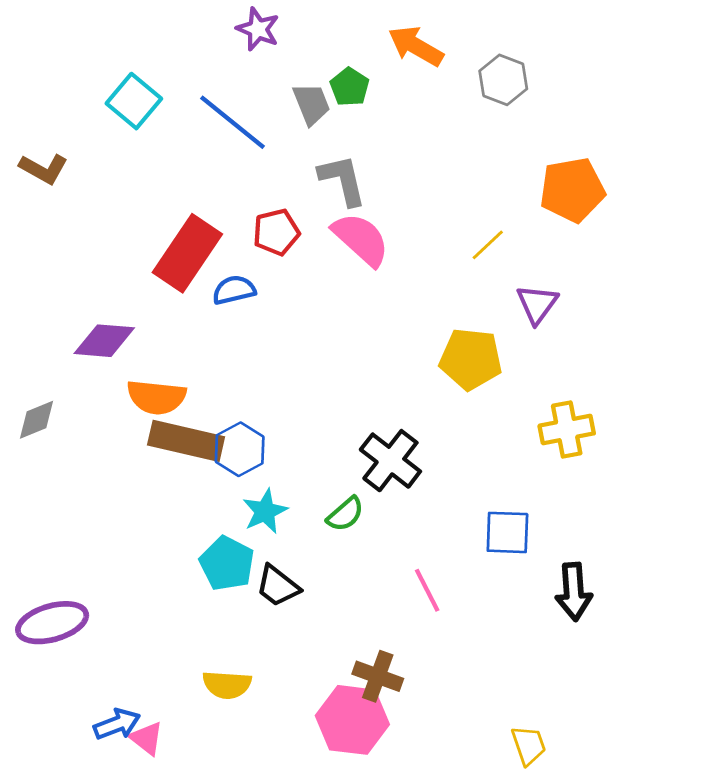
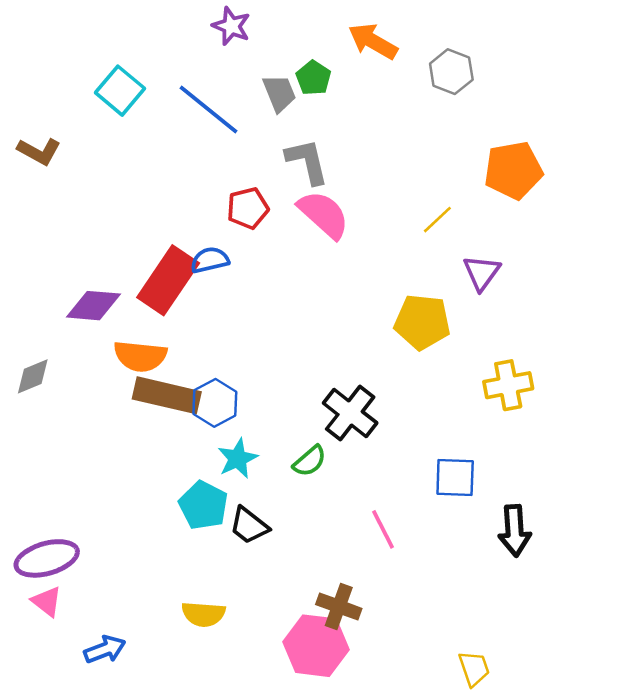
red rectangle: (187, 253) -> (168, 280), moved
pink triangle: (147, 738) -> (47, 601), moved

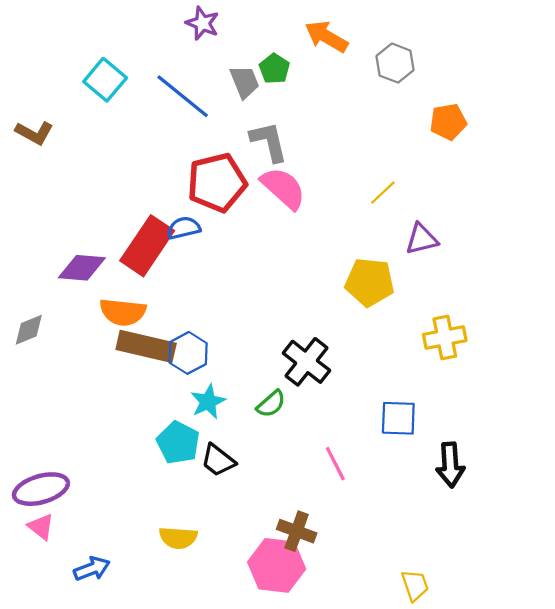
orange pentagon: (513, 170) -> (448, 122), moved, size x0.7
red pentagon: (248, 208) -> (217, 183), size x1.6
purple triangle: (482, 273) -> (422, 239), turned 40

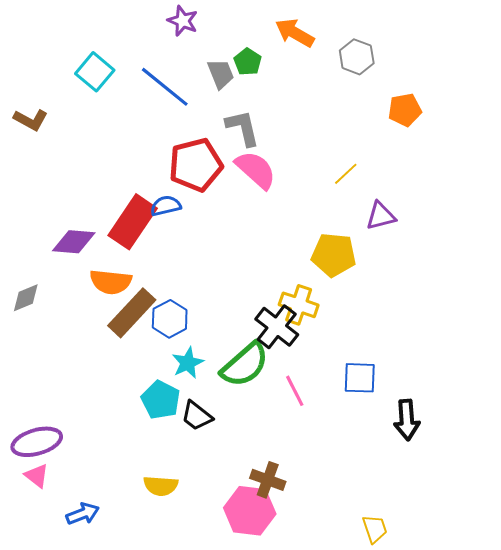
yellow cross: (445, 337) -> (299, 305), moved, turned 30
brown rectangle: (146, 346) -> (132, 313), turned -60
green semicircle: (271, 404) -> (245, 365), size x1.8
pink line: (335, 464) -> (295, 391), moved

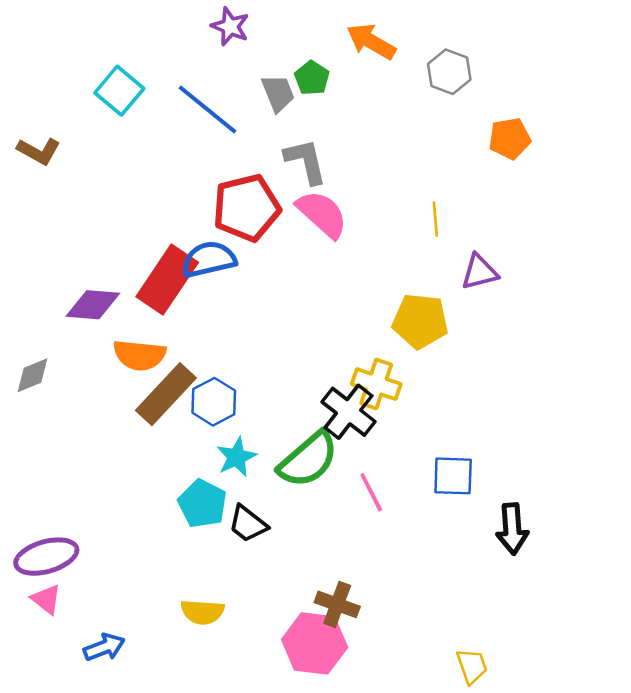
yellow line: (346, 174) -> (435, 219), turned -52
blue semicircle: (166, 206) -> (209, 259), size x1.4

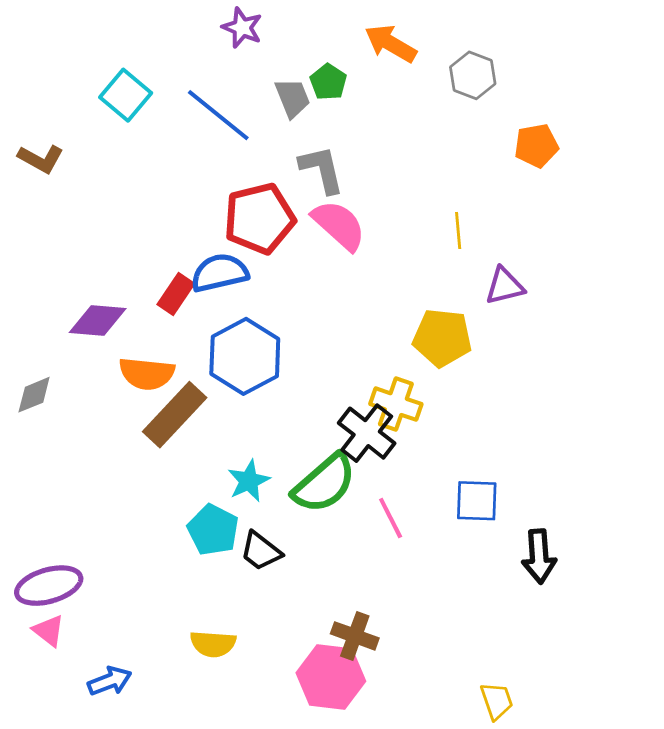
red rectangle: (167, 280) -> (176, 294), size x0.6
blue hexagon: (214, 402) -> (245, 356), moved, size x1.5

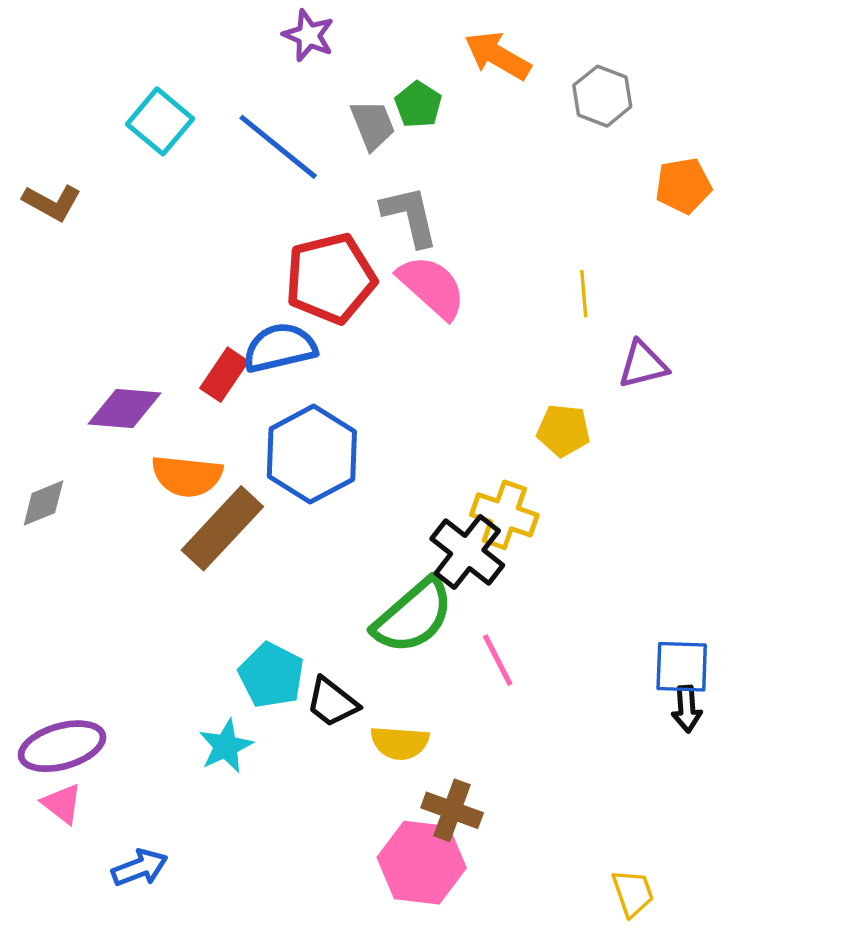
yellow pentagon: (442, 338) -> (563, 430), size x0.7
cyan star: (249, 481) -> (226, 746), moved
blue square: (477, 501) -> (682, 667), moved
black arrow: (539, 556) -> (687, 709), size x0.7
yellow semicircle: (213, 644) -> (400, 743), moved

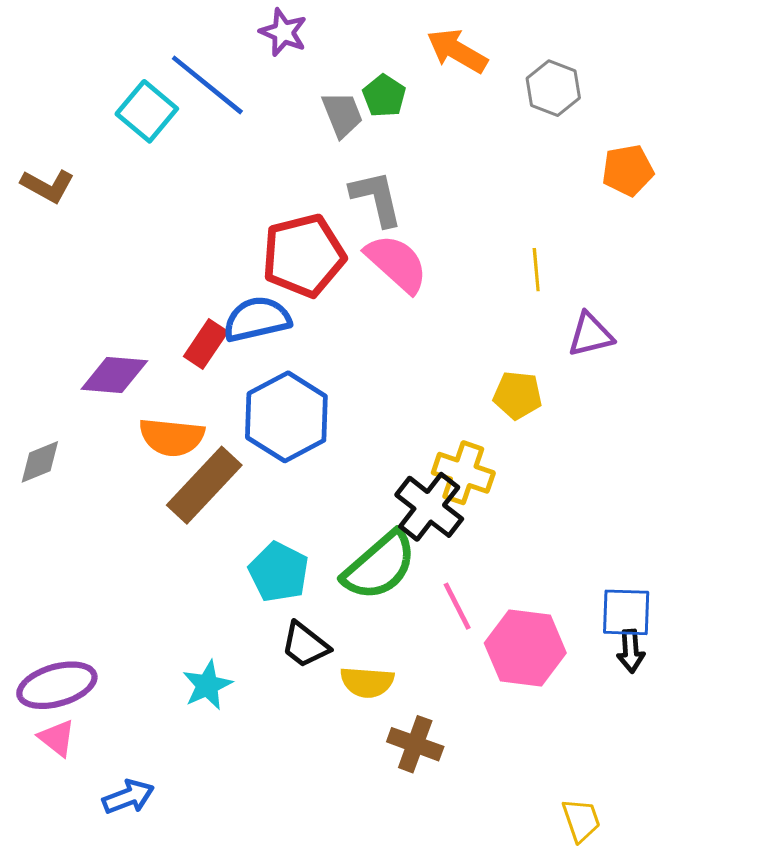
blue line: (278, 147) -> (207, 85), moved
cyan pentagon: (271, 675) -> (279, 572), moved
pink hexagon: (422, 863) -> (525, 648), moved

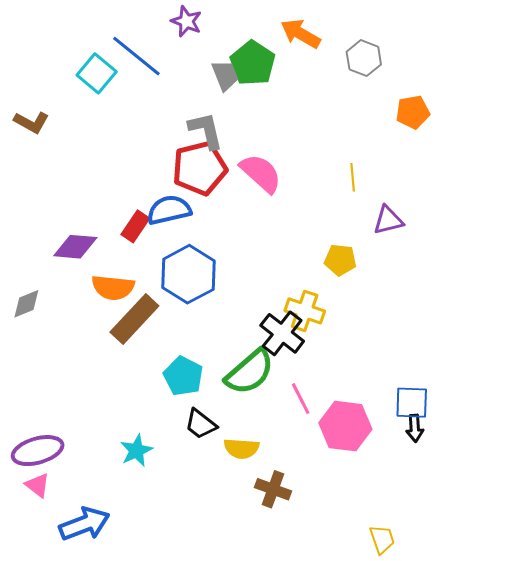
green pentagon: (384, 96) -> (253, 63), size x1.6
gray L-shape: (376, 198) -> (206, 130), moved
blue arrow: (128, 797) -> (84, 524), size x1.5

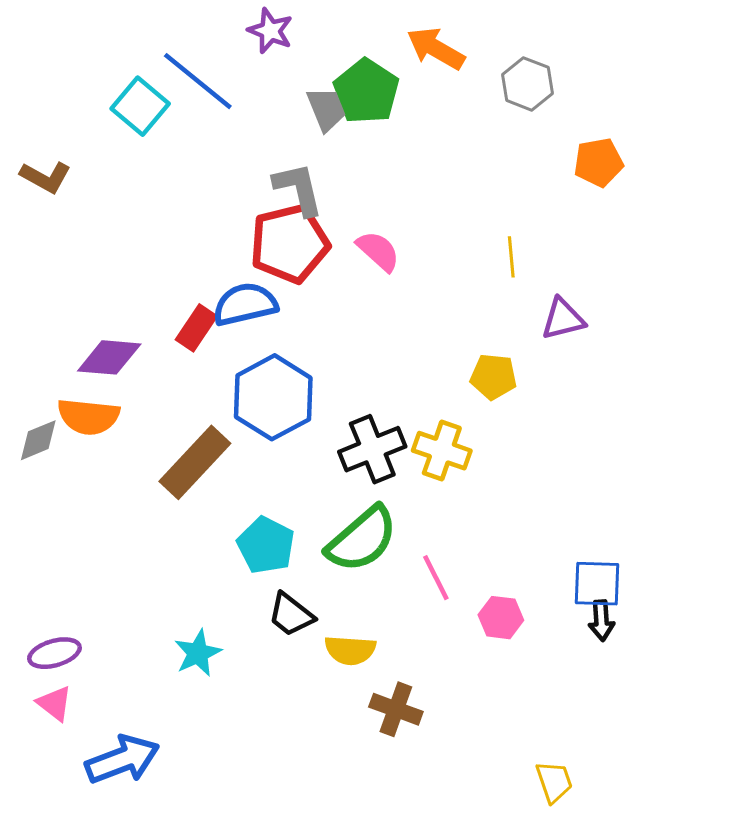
pink semicircle: (261, 173) -> (378, 251), size x0.7
orange semicircle: (113, 287) -> (88, 417), moved
black cross: (282, 333) -> (372, 449), moved, turned 30
pink hexagon: (345, 426) -> (501, 618), size x0.6
purple ellipse: (38, 451) -> (54, 653), size x0.7

